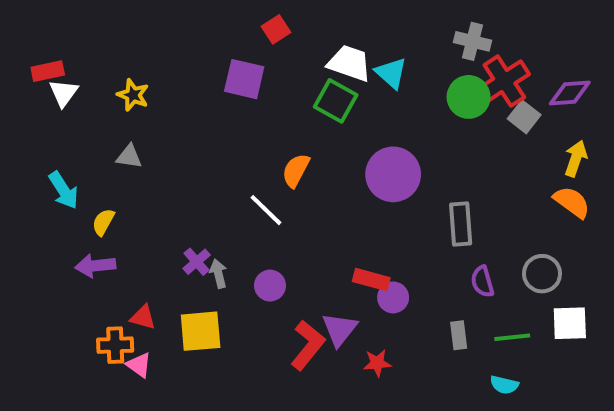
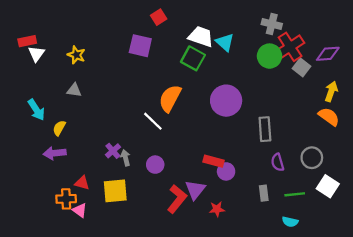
orange semicircle: (296, 170) -> (170, 98), size x1.4
white square: (570, 323) -> (328, 186), turned 35

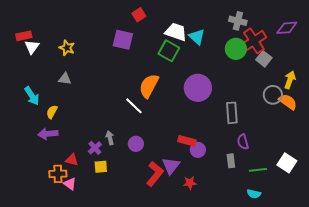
purple diamond: (328, 54) -> (287, 28), moved
purple cross: (113, 151) -> (95, 148), moved
gray circle: (312, 158) -> (273, 95), moved
yellow square: (115, 191) -> (101, 167), size x0.6
gray rectangle: (264, 193) -> (231, 161), moved

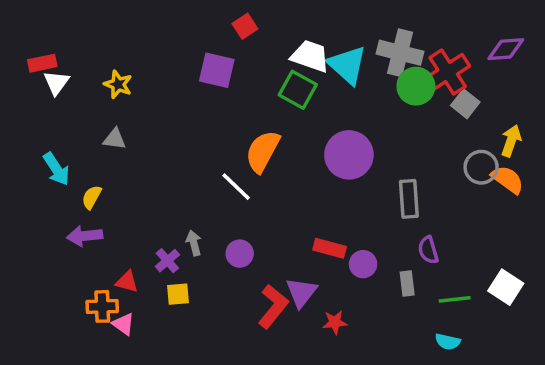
gray cross: (238, 21) -> (400, 53), moved, size x1.4
cyan triangle: (197, 37) -> (347, 65), size x1.4
purple circle: (198, 150) -> (363, 264), moved

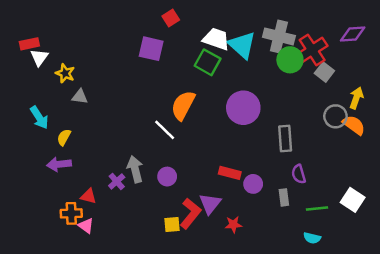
yellow star: (118, 84) -> (65, 73), moved
gray arrow: (194, 243) -> (135, 169), size x1.5
yellow square: (178, 294) -> (172, 224), moved

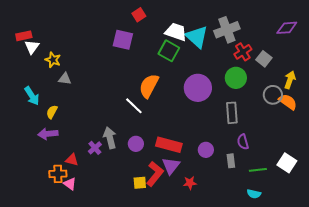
gray cross: (279, 36) -> (227, 30), turned -35
red cross: (312, 50) -> (243, 52), moved, size x0.7
green circle: (290, 60) -> (236, 78), moved
red rectangle: (230, 173) -> (169, 145), moved, size x1.4

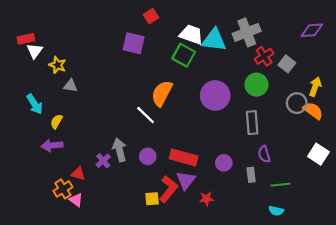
cyan triangle: (197, 37) -> (214, 40), turned -35
white square: (287, 163) -> (318, 154), moved
orange cross: (58, 174) -> (63, 189), turned -30

